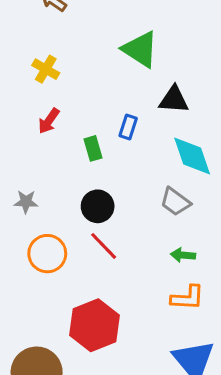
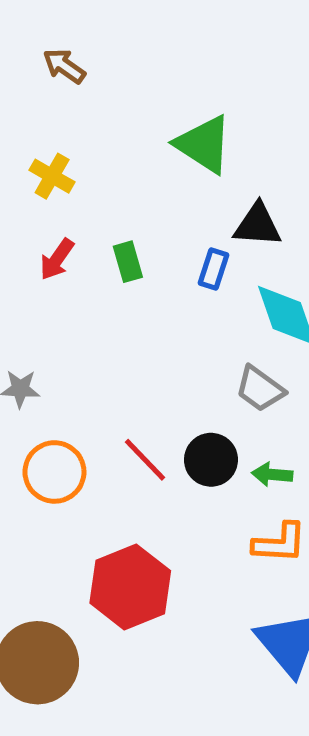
blue rectangle: (128, 127) -> (213, 269), moved
green rectangle: (93, 148) -> (128, 262), moved
black circle: (98, 206) -> (211, 460), moved

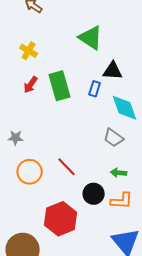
green rectangle: (128, 262) -> (60, 86), size x1.8
black circle: (211, 460) -> (94, 194), moved

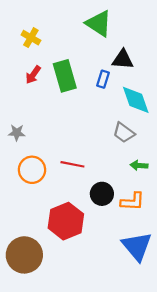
red line: (67, 167) -> (72, 164), turned -35
green arrow: (119, 173) -> (139, 165), moved

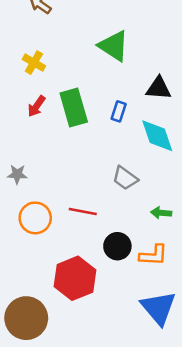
black triangle: (123, 59) -> (158, 88), moved
gray trapezoid: (124, 133) -> (125, 178), moved

